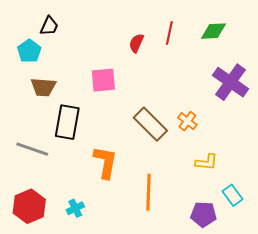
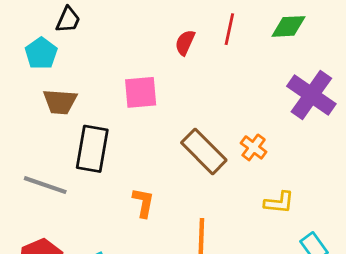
orange L-shape: (105, 162) -> (143, 203), size x0.7

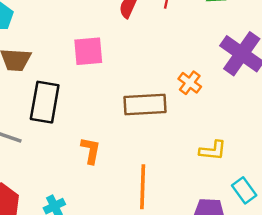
orange cross: (254, 147) -> (190, 83), moved
brown rectangle: (204, 151) -> (145, 105), turned -48

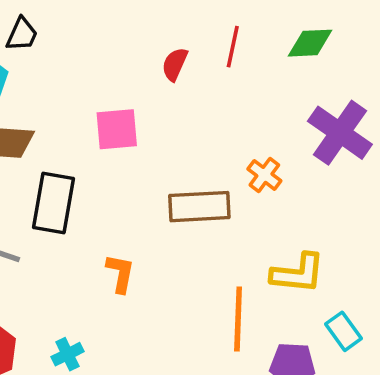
yellow L-shape: (213, 150) -> (298, 273), size x1.4
orange line: (143, 187) -> (238, 319), moved

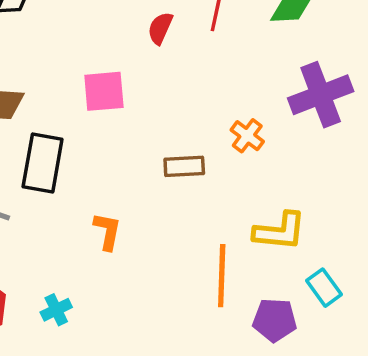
purple cross: (340, 133) -> (321, 95), turned 34
brown rectangle: (199, 207) -> (184, 166), size x0.7

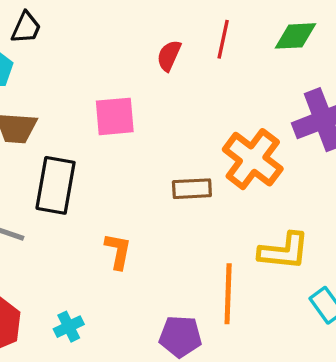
orange cross: (247, 136) -> (253, 159), size x1.8
purple pentagon: (275, 320) -> (180, 336), moved

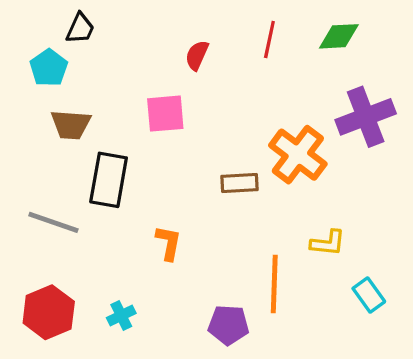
red semicircle: (169, 56) -> (197, 55), moved
yellow L-shape: (284, 251) -> (328, 243), size x0.7

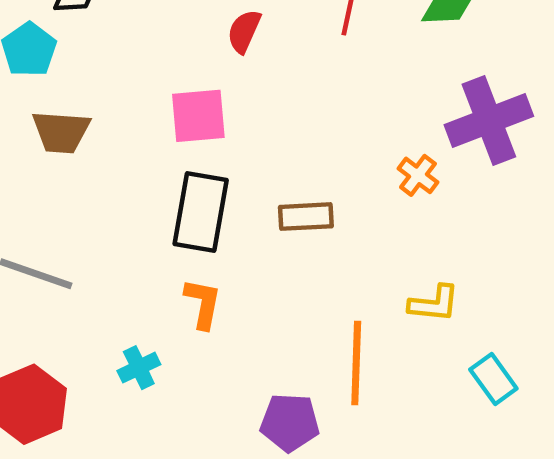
orange cross: (298, 155) -> (418, 175), moved, size x0.5
black rectangle: (109, 180) -> (201, 212), moved
cyan cross: (121, 315) -> (139, 368), moved

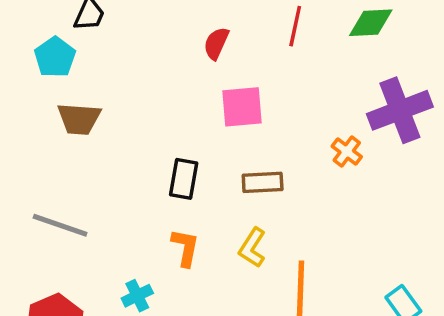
pink square: (198, 116) -> (242, 107), moved
black rectangle: (201, 212) -> (184, 179), size x0.7
yellow L-shape: (434, 304) -> (252, 248), moved, turned 117

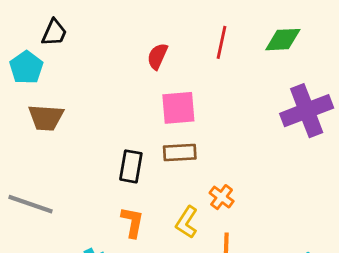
orange cross: (347, 151) -> (222, 197), moved
brown rectangle: (263, 182) -> (180, 152), moved

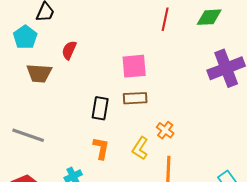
red semicircle: (157, 56) -> (69, 50), moved

